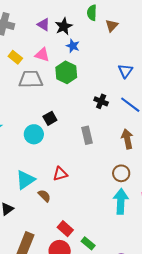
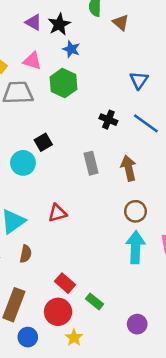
brown triangle: (112, 26) -> (121, 22), turned -32
brown arrow: (127, 139) -> (129, 168), moved
brown semicircle: (44, 196) -> (26, 254), moved, turned 56

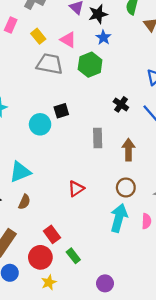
red triangle: (57, 213) -> (76, 189), moved, turned -30

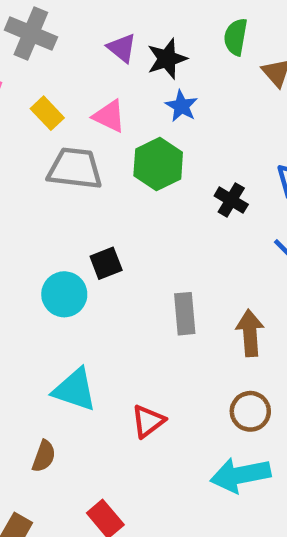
black cross: (121, 104) -> (231, 200), moved
cyan triangle: (20, 172) -> (75, 390), moved, turned 45
cyan arrow: (119, 218) -> (240, 475), turned -112

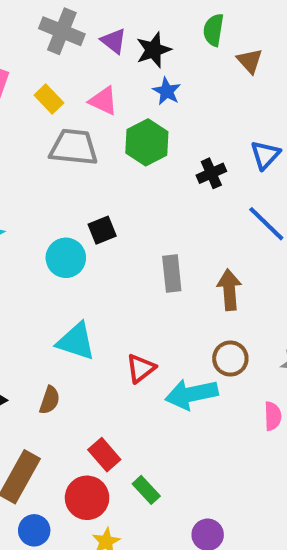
gray cross: (31, 34) -> (62, 31), moved
black cross: (231, 200) -> (211, 173), turned 36
cyan arrow: (240, 475) -> (191, 394), moved

